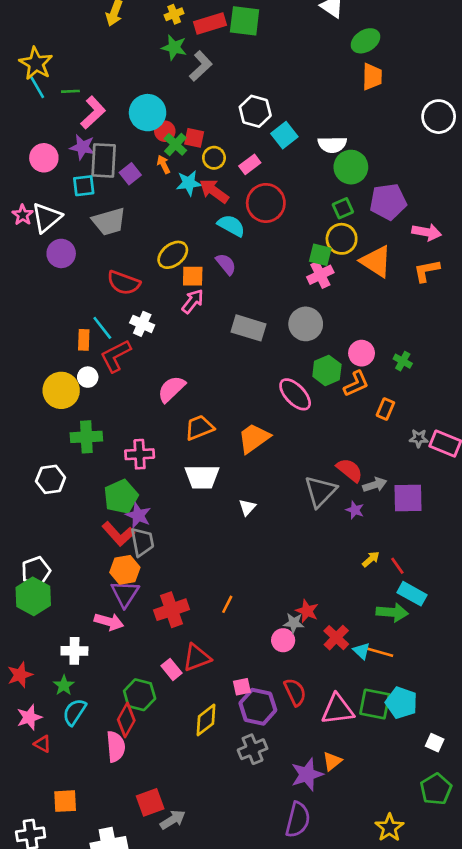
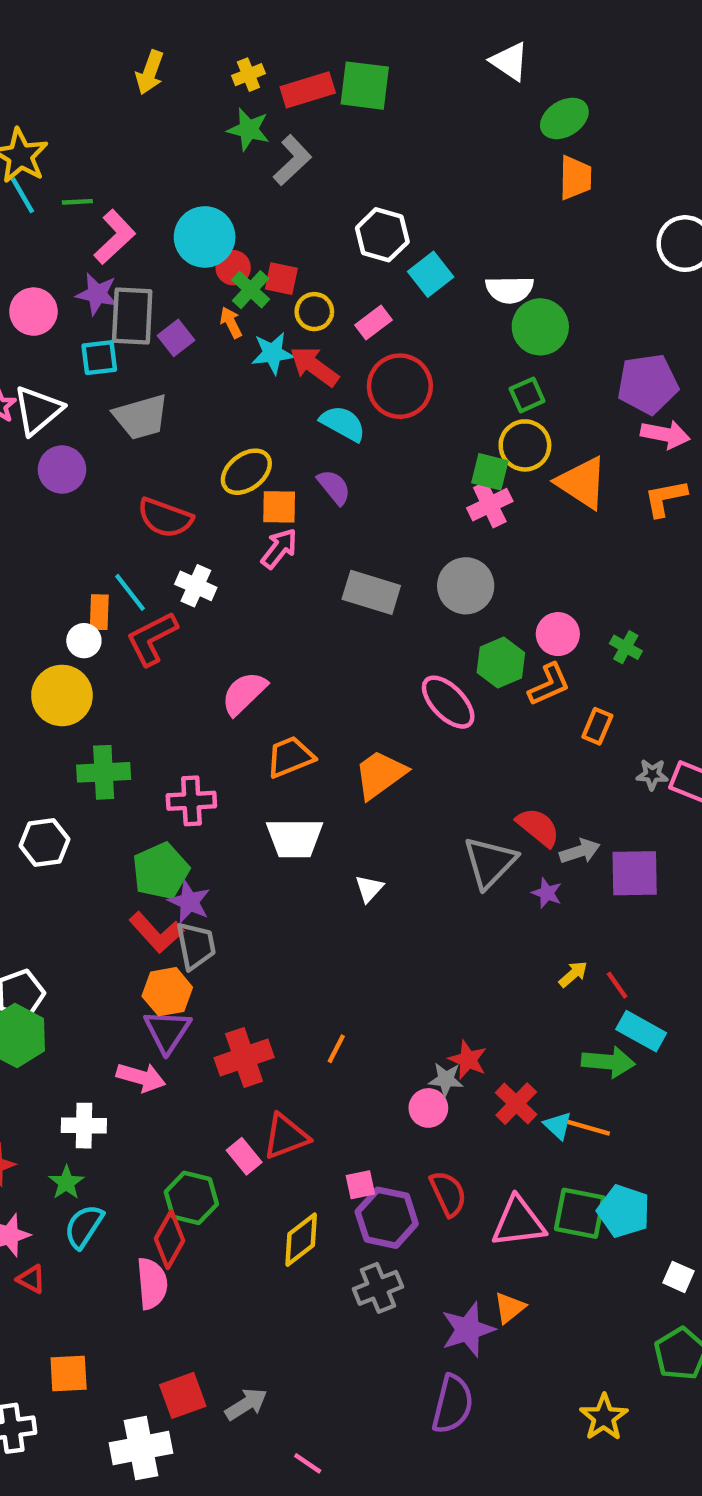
purple pentagon: (388, 202) -> (648, 384), moved
white circle: (88, 377) -> (84, 641), moved
red square: (150, 802) -> (183, 1395), moved

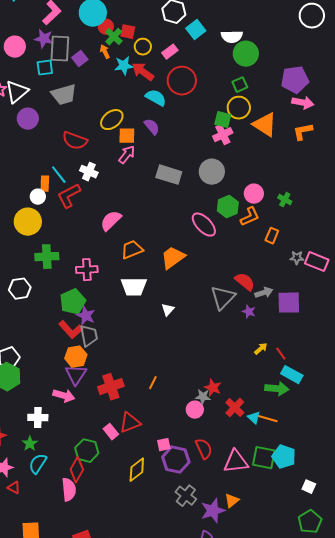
gray cross: (378, 1288) -> (186, 496), moved, turned -30

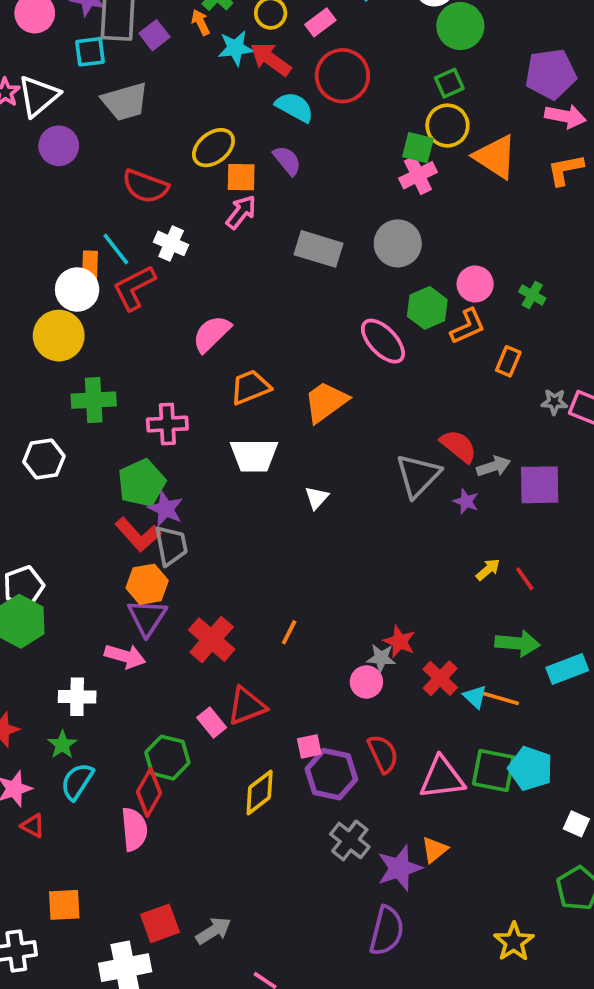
white circle: (38, 197) -> (77, 289), size x1.5
cyan rectangle: (292, 375) -> (567, 669), moved, turned -50
red cross: (111, 387) -> (212, 640), turned -30

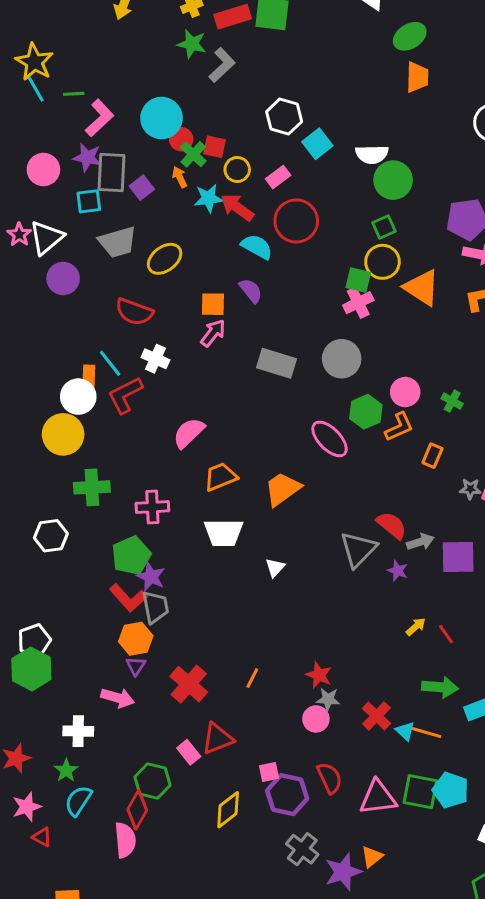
yellow ellipse: (213, 148) -> (165, 259), moved
purple triangle: (147, 617) -> (136, 666), size x0.6
red star: (400, 641) -> (319, 675), moved

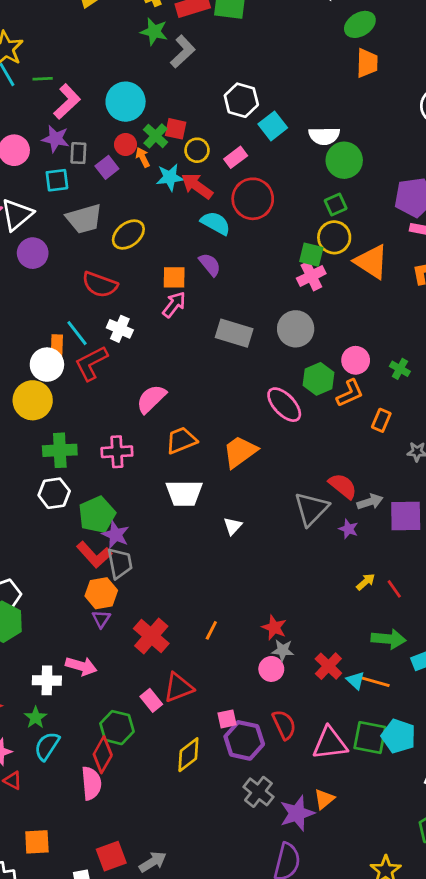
red circle: (181, 139) -> (126, 144), moved
gray rectangle: (112, 173) -> (78, 153), size x0.6
pink cross: (152, 507) -> (117, 452), moved
white hexagon: (51, 536) -> (54, 493), moved
pink arrow: (118, 698) -> (81, 666), moved

